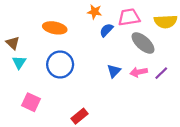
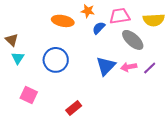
orange ellipse: (55, 28) -> (63, 21), moved
blue triangle: (114, 71) -> (106, 66), size x1.5

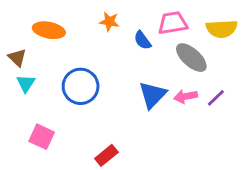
orange star: (88, 11) -> (109, 22), moved
orange ellipse: (63, 21) -> (49, 30), moved
blue semicircle: (99, 28) -> (142, 40), turned -80

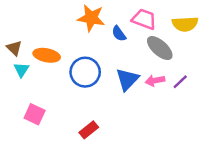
orange star: (109, 22) -> (91, 18), size x1.6
pink trapezoid: (173, 23) -> (144, 19), turned 30
orange ellipse: (49, 30) -> (47, 55), moved
blue circle: (81, 86) -> (85, 72), moved

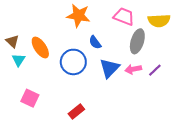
blue semicircle: (119, 34) -> (95, 42), moved
gray ellipse: (160, 48) -> (137, 41), turned 65
orange ellipse: (47, 55) -> (40, 48), turned 45

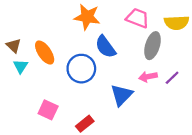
blue semicircle: (95, 42) -> (105, 47), size x1.5
blue triangle: (109, 68) -> (122, 95), moved
pink square: (30, 98) -> (48, 110), moved

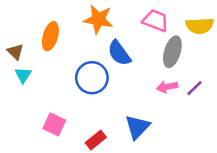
orange ellipse: (45, 52) -> (50, 36), moved, turned 50
blue triangle: (122, 95) -> (137, 127), moved

